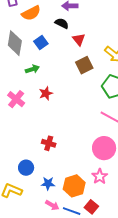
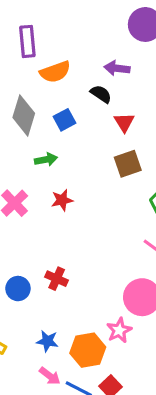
blue circle: (26, 168) -> (18, 289), moved
pink star: (100, 176) -> (119, 330), moved

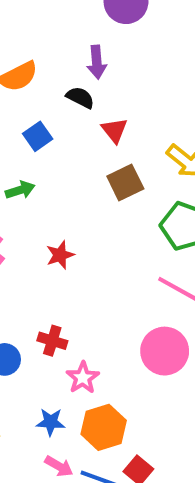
purple arrow: (117, 68) -> (97, 62), turned -95
red star: (62, 200) -> (60, 255), moved
pink star: (119, 330) -> (83, 378), moved

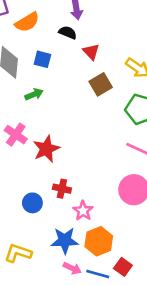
blue square: (38, 136) -> (42, 59), turned -36
red star: (60, 255) -> (46, 149), moved, size x1.5
blue star: (51, 422) -> (65, 240), size x1.5

